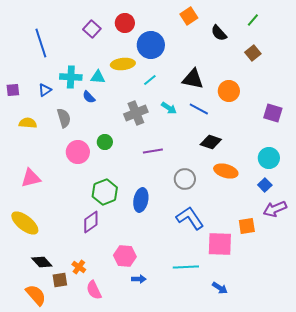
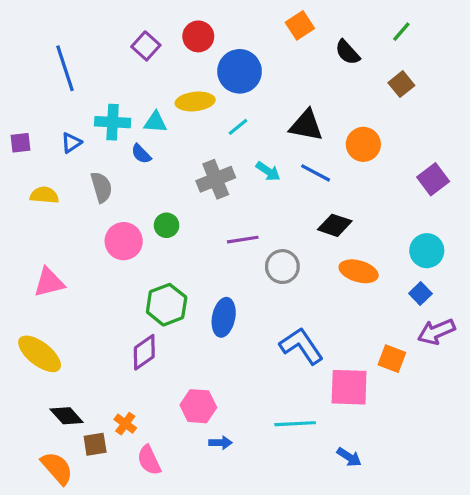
purple square: (273, 113) -> (433, 179), turned 36
gray circle: (185, 179) -> (282, 267), moved
orange square: (247, 226) -> (392, 359), turned 30

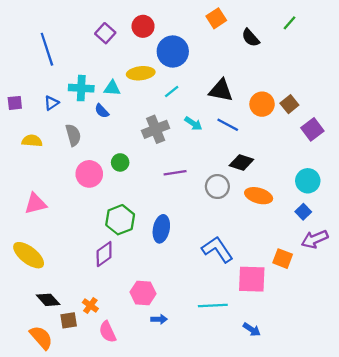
brown square: (401, 84) -> (289, 104), moved
gray circle: (282, 267) -> (217, 187), moved

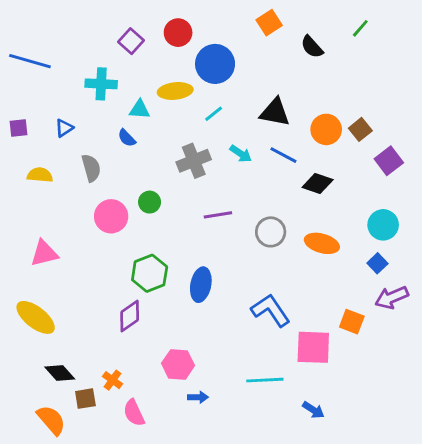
blue line: (47, 49) -> (30, 61), moved, turned -56
cyan cross: (81, 88) -> (101, 84), moved
black diamond: (241, 162) -> (318, 184), moved

